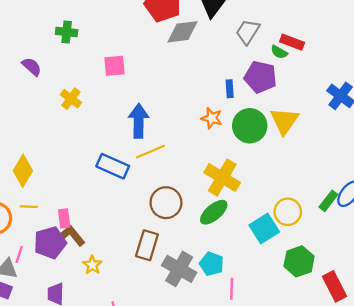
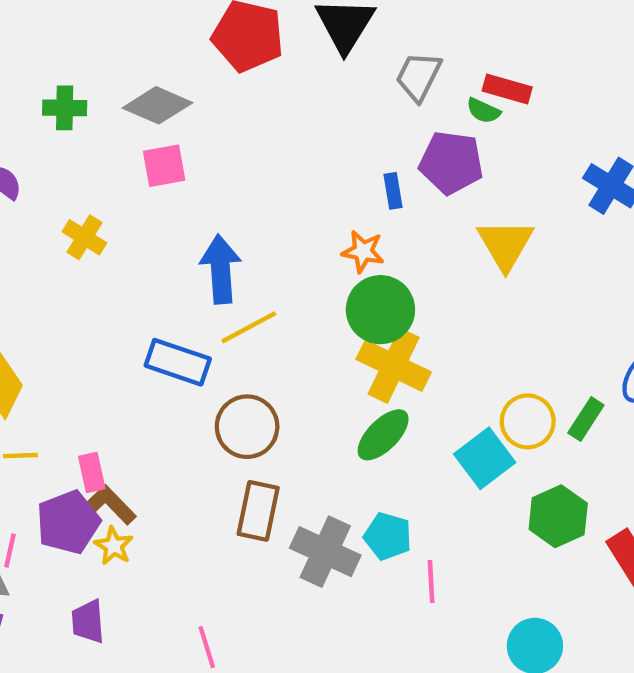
gray diamond: (183, 32) -> (157, 105), moved, turned 36
green circle: (250, 126) -> (380, 310), moved
green rectangle: (328, 201) -> (586, 419), moved
brown circle: (166, 203) -> (247, 427), moved
yellow star: (92, 265) -> (114, 546), moved

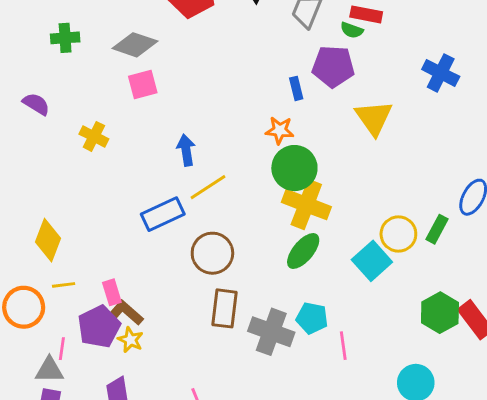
green cross: (65, 108) -> (65, 38), moved
blue arrow: (221, 269) -> (186, 150), size x0.7
blue rectangle: (178, 362) -> (163, 214), turned -39
green hexagon: (558, 516) -> (440, 313), moved

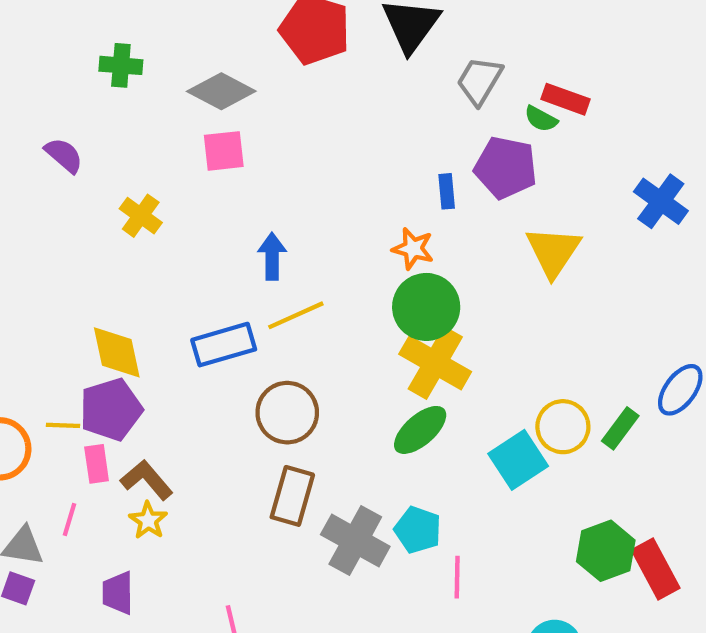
yellow diamond: (48, 240) -> (117, 352), moved, turned -42
pink rectangle: (112, 292) -> (97, 464), moved
purple pentagon: (99, 327) -> (111, 409), moved
pink line: (62, 349) -> (69, 519), moved

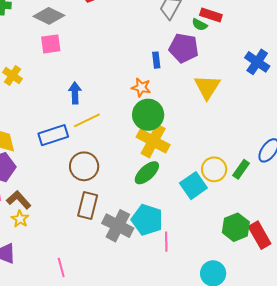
cyan pentagon: (418, 530) -> (147, 220), size x1.4

